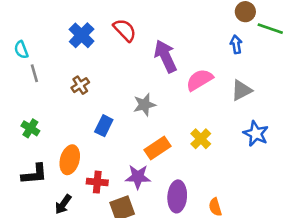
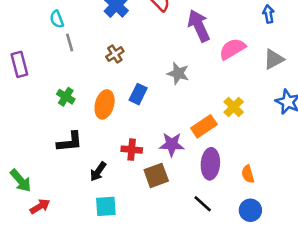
gray star: (144, 105) -> (178, 73), turned 30
orange rectangle: (158, 148) -> (204, 126), moved
orange ellipse: (70, 160) -> (105, 104), moved

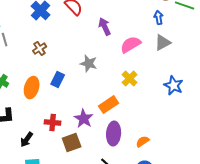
purple arrow: (199, 26) -> (105, 27), size x0.7
gray triangle: (274, 59) -> (163, 43), moved
yellow cross: (234, 107) -> (130, 79), moved
purple star: (172, 144) -> (84, 119), turned 30
orange semicircle: (248, 174) -> (143, 142), turned 72

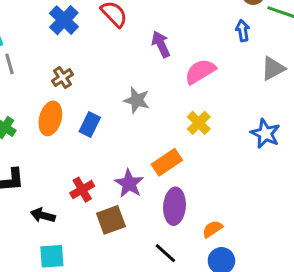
gray triangle: (163, 43) -> (273, 68), moved
orange ellipse: (32, 88) -> (50, 118), moved
red cross: (53, 123) -> (82, 190), turned -35
black arrow: (27, 140) -> (43, 215), turned 70
orange semicircle: (143, 142) -> (212, 229), moved

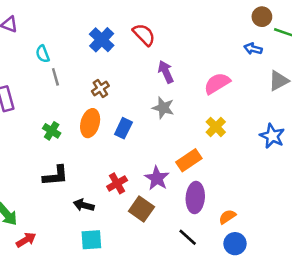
blue arrow: (243, 31) -> (253, 49), turned -66
purple arrow: (161, 44) -> (166, 72), moved
brown square: (111, 220) -> (141, 209), turned -35

